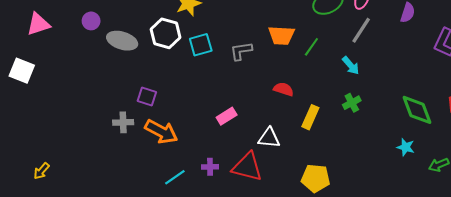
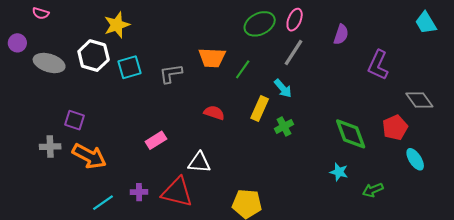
yellow rectangle: (310, 117) -> (260, 108), moved

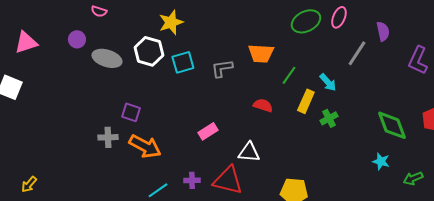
purple semicircle: (341, 34) -> (383, 31), turned -30
gray line: (293, 52) -> (357, 53), moved
green line: (243, 69) -> (289, 75), moved

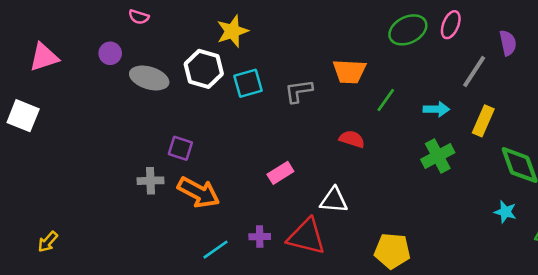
cyan arrow: (328, 82) -> (436, 109), turned -48
yellow rectangle: (306, 101) -> (483, 121), moved
green cross: (329, 118) -> (438, 156), size x1.4

